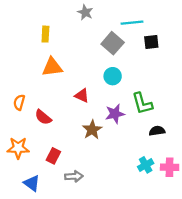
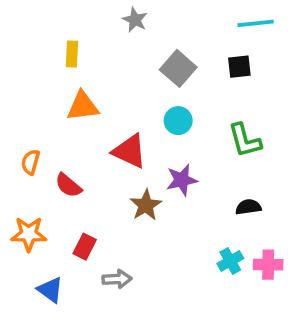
cyan line: (132, 23) -> (256, 23), moved
red triangle: (82, 96) -> (130, 151), size x1.5
green L-shape: (142, 103) -> (245, 140), moved

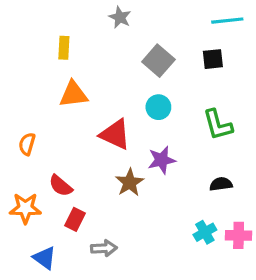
red semicircle: (68, 185) -> (61, 186), moved

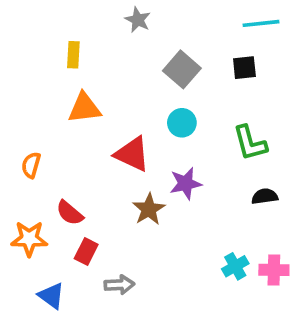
black semicircle: (221, 184) -> (265, 196), moved

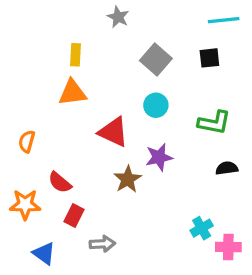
yellow rectangle: (73, 55) -> (76, 55), moved
green L-shape: (250, 143) -> (214, 123), turned -64
pink cross: (274, 270) -> (228, 247), moved

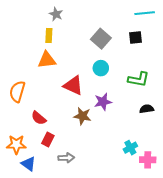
gray star: (118, 17) -> (56, 14), moved
orange semicircle: (27, 141) -> (17, 92), size x1.5
brown star: (128, 179) -> (82, 116), turned -30
orange star: (25, 204) -> (16, 145), moved

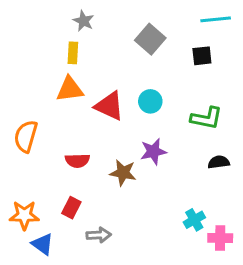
gray square: (101, 39) -> (150, 39), moved
red triangle: (73, 85) -> (109, 106), moved
red semicircle: (39, 118) -> (77, 161), moved, turned -42

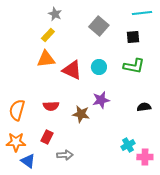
yellow rectangle: (73, 53) -> (48, 35), turned 40
green L-shape: (206, 118) -> (134, 66), moved
orange semicircle: (26, 136) -> (17, 110), moved

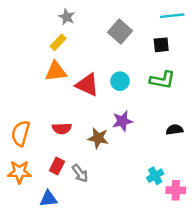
gray arrow: (65, 155) -> (80, 173), moved, turned 56
blue triangle: (28, 161) -> (48, 199), moved, turned -42

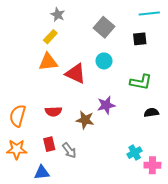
green L-shape: (162, 80) -> (141, 82), moved
cyan circle: (120, 81) -> (104, 61), moved
red rectangle: (57, 166) -> (49, 144), turned -40

